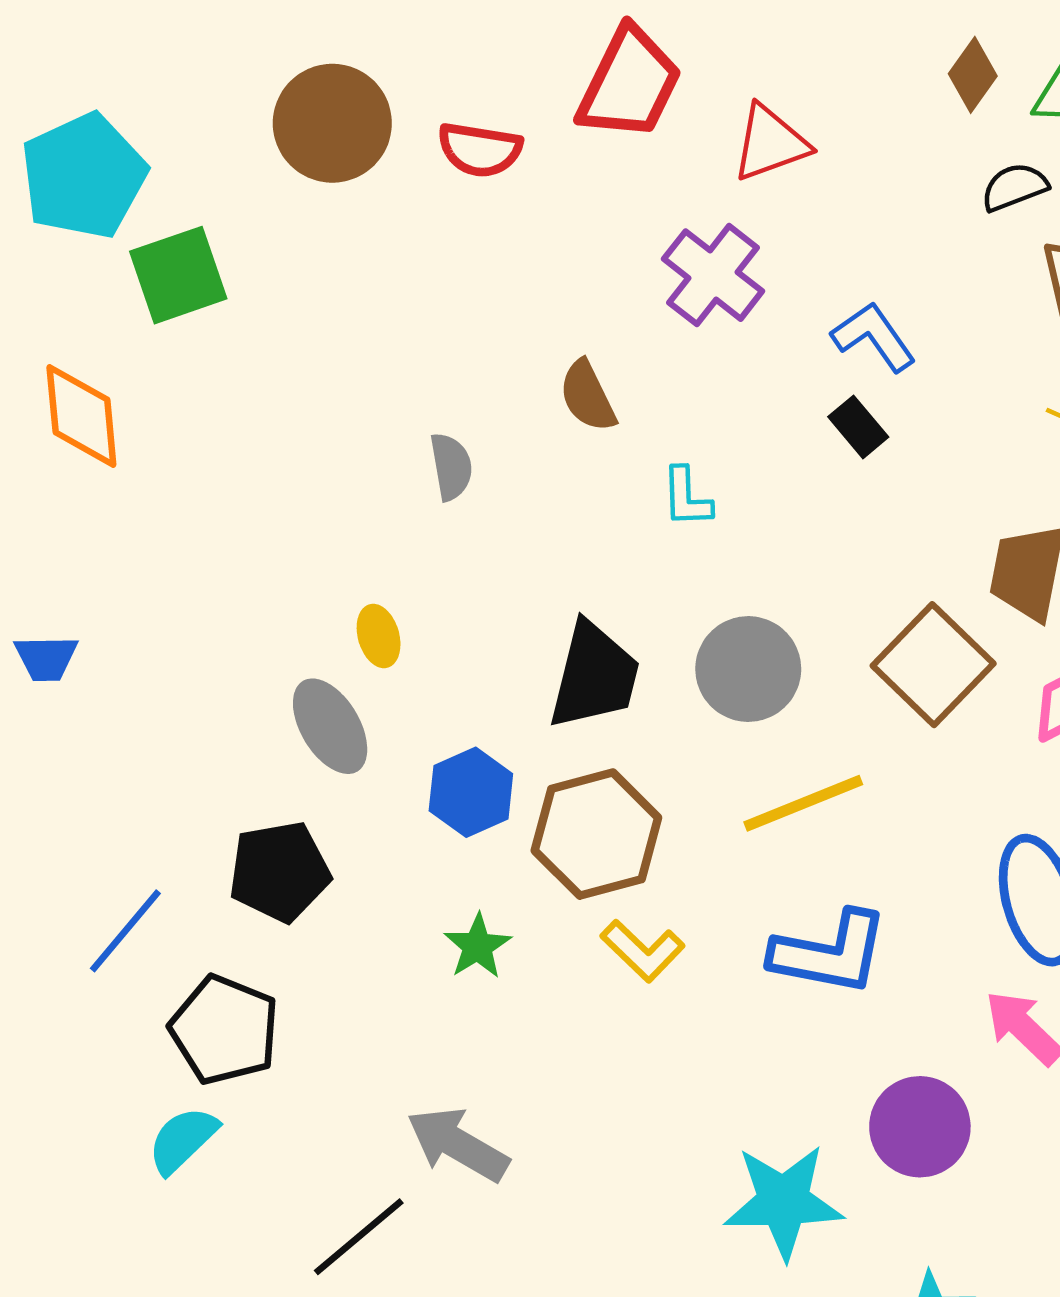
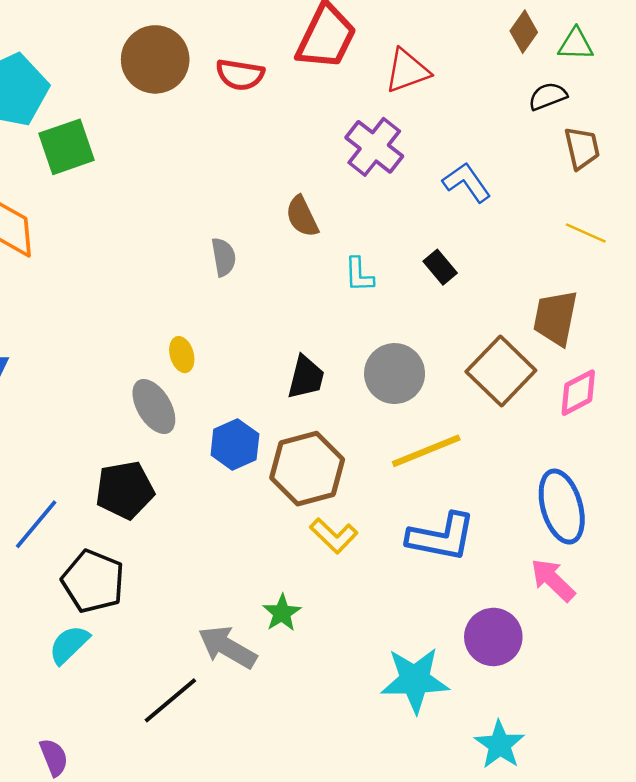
black rectangle: (858, 427) -> (440, 267), moved
black trapezoid: (594, 676) -> (306, 377), size x0.7
green star: (478, 946) -> (282, 613), moved

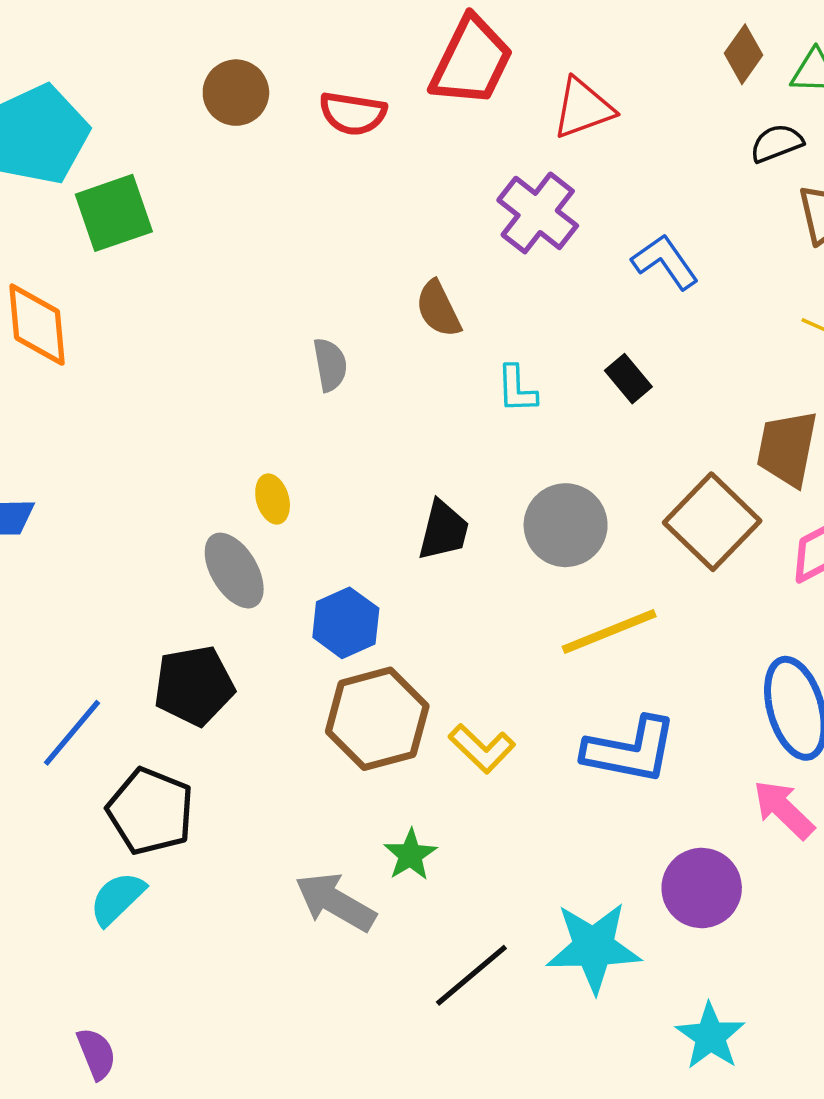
brown circle: (155, 59) -> (236, 93), size x0.7
brown hexagon: (307, 469) -> (377, 719), moved
black line: (170, 700) -> (471, 975), moved

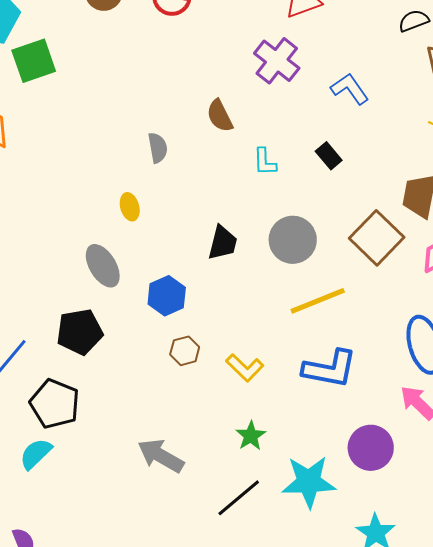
yellow ellipse: (273, 499) -> (130, 207), moved
brown hexagon: (377, 719) -> (185, 351), size x0.5
green star: (410, 855) -> (251, 436), moved

